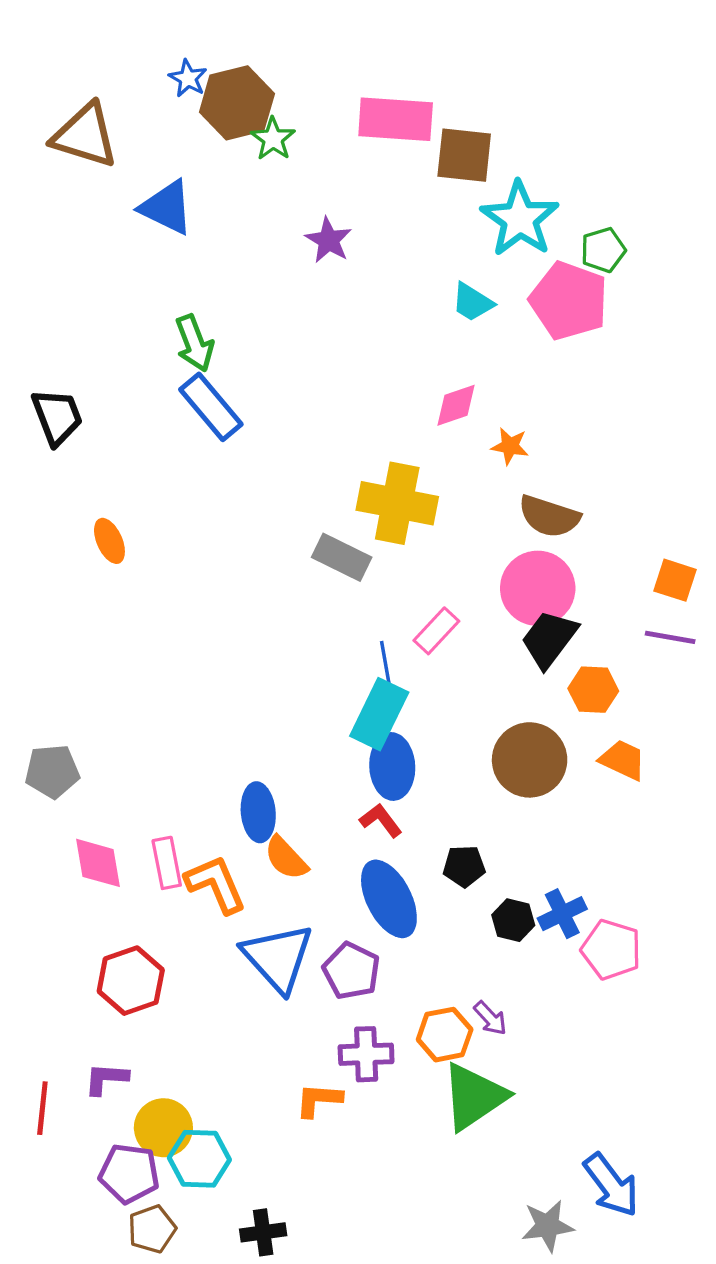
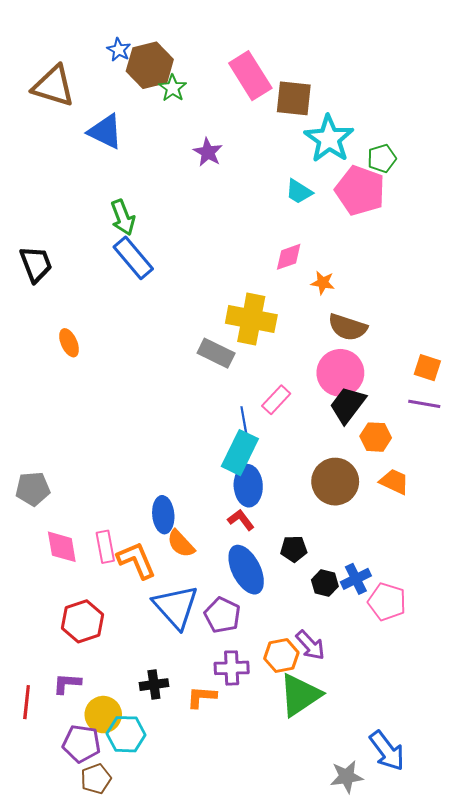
pink rectangle: (396, 119) -> (250, 76), turned 54
purple arrow: (490, 1018) -> (310, 645), size x1.4
black cross: (263, 1232) -> (154, 685), moved

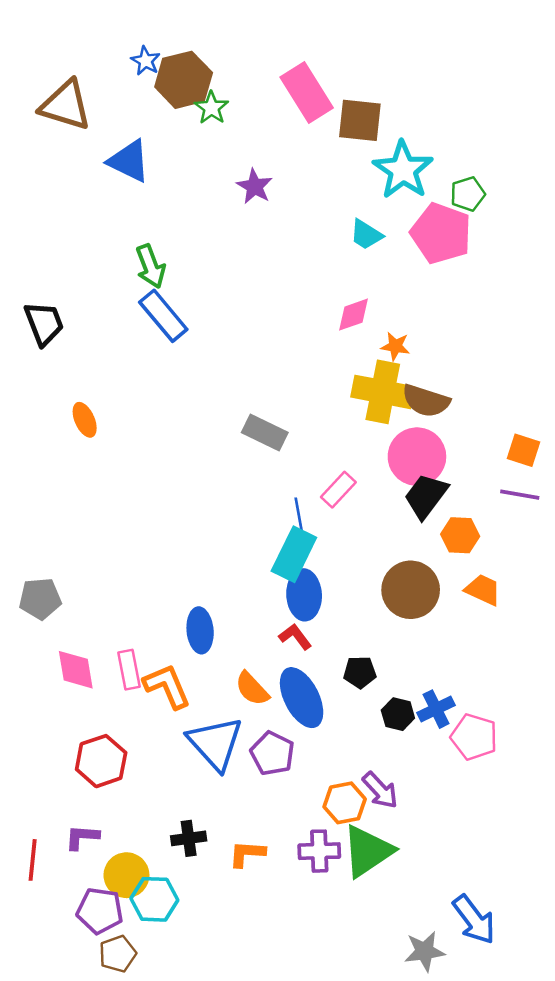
yellow cross: (251, 319) -> (383, 392), moved
orange semicircle: (181, 544) -> (252, 689), moved
purple cross: (232, 668) -> (319, 851), moved

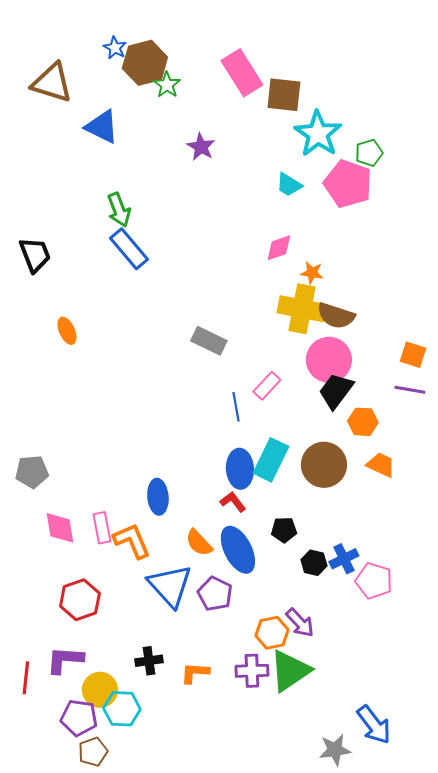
cyan rectangle: (294, 554) -> (271, 460), moved
purple L-shape: (82, 837) -> (65, 660), size x1.4

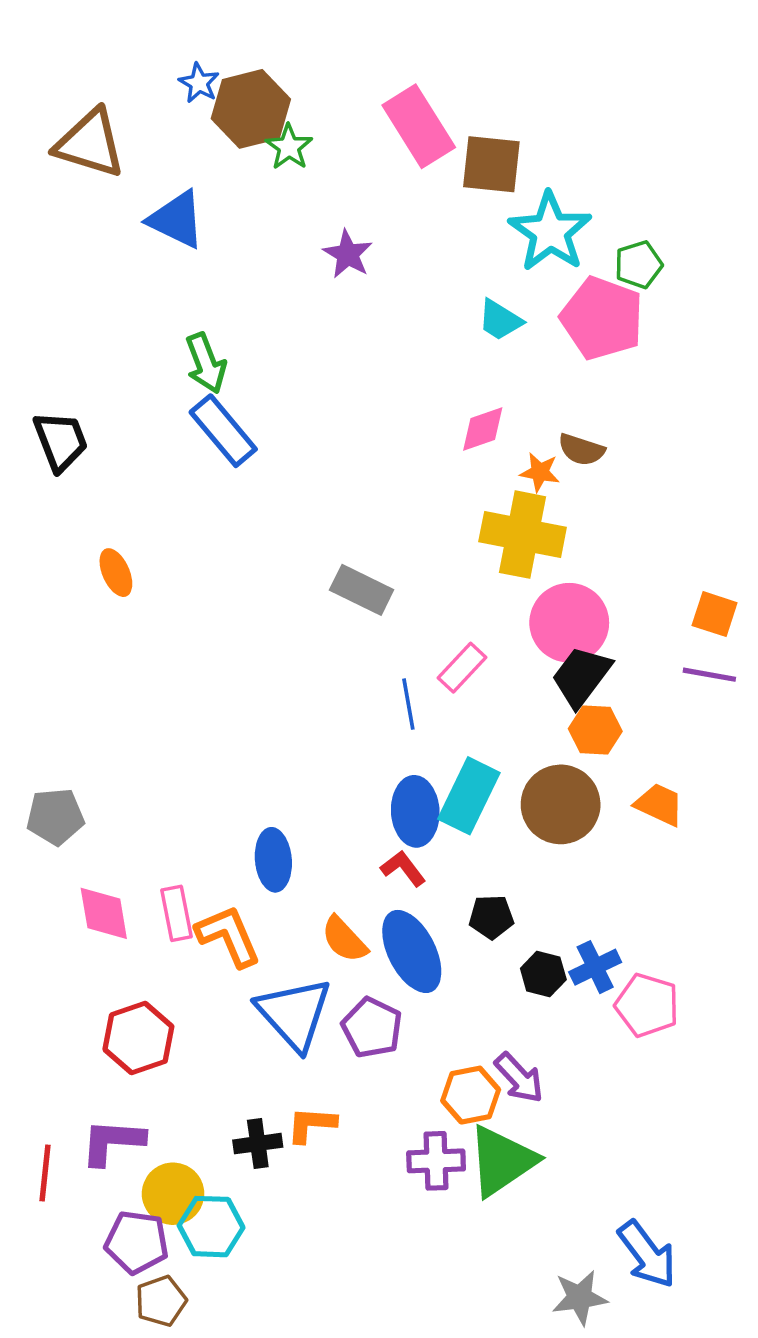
brown semicircle: (336, 316) -> (581, 450), moved, size x0.7
orange hexagon: (363, 422) -> (595, 730), moved
orange L-shape: (195, 673) -> (311, 1125), moved

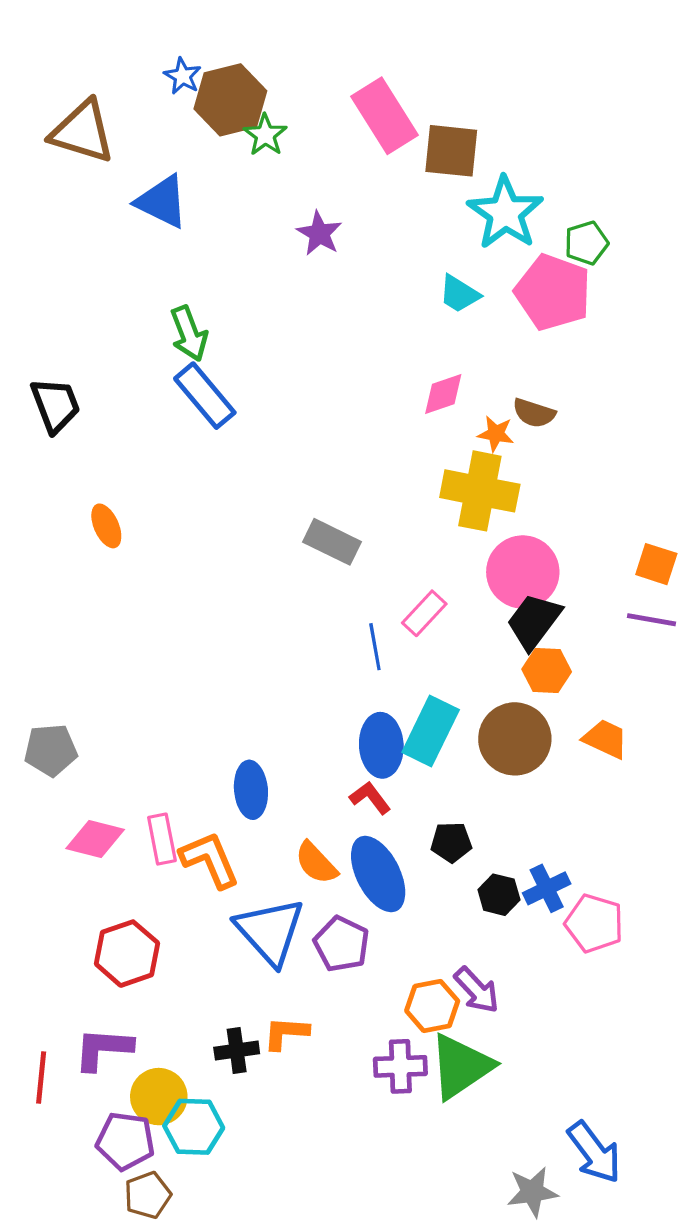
pink diamond: (104, 913) -> (95, 839), turned -66

